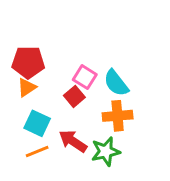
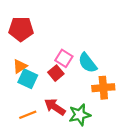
red pentagon: (28, 62) -> (21, 29), moved
orange cross: (118, 116) -> (103, 88), moved
cyan square: (37, 123) -> (28, 79), moved

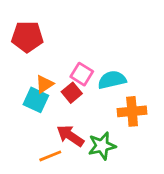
cyan semicircle: (88, 63) -> (112, 80), turned 115
orange triangle: (20, 66) -> (44, 84), moved
orange line: (28, 115) -> (50, 156), moved

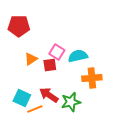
red square: (72, 93) -> (50, 65), turned 32
cyan square: (36, 100) -> (22, 98), moved

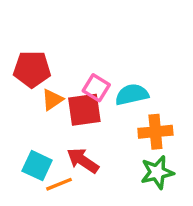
red pentagon: (19, 26) -> (32, 69), moved
red square: (50, 65) -> (84, 110), size x1.5
green star: (71, 102) -> (157, 172), moved

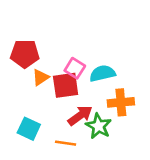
red arrow: (83, 161) -> (80, 116), moved, turned 110
green star: (157, 172) -> (98, 126), moved, turned -30
orange line: (59, 184) -> (66, 143), moved, turned 30

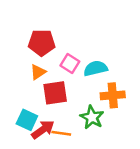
red pentagon: (25, 54) -> (42, 43), moved
red square: (66, 85) -> (55, 93), moved
red arrow: (80, 116) -> (43, 130), moved

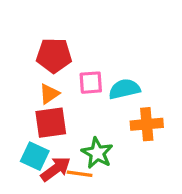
pink square: (70, 63) -> (91, 83), turned -36
red square: (55, 93) -> (51, 123), moved
green star: (92, 117) -> (97, 153), moved

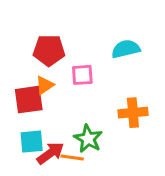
cyan semicircle: (124, 89) -> (126, 49), moved
red square: (51, 123) -> (29, 100), moved
cyan square: (35, 156) -> (32, 142), turned -30

